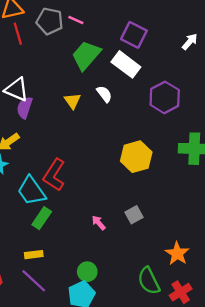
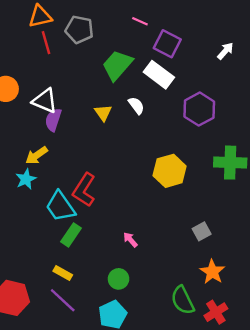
pink line: (76, 20) -> (140, 21), moved
gray square: (134, 215) -> (202, 231), moved
yellow rectangle: (34, 255) -> (63, 273), turned 36
green circle: (87, 272) -> (119, 279), moved

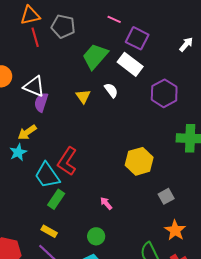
yellow hexagon: (170, 171) -> (139, 161), moved

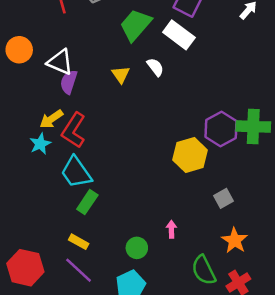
purple hexagon: (164, 93) -> (221, 129), moved
red L-shape: (67, 161) -> (74, 130), moved
pink arrow: (106, 203) -> (171, 229), moved, turned 40

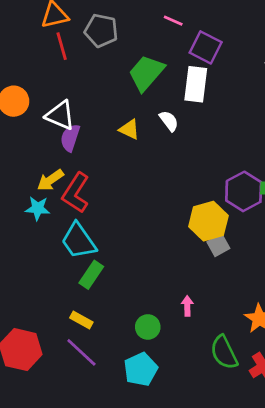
white rectangle: (179, 35) -> (196, 84), turned 60
yellow triangle: (121, 75) -> (129, 129), turned -30
cyan star: (40, 144) -> (38, 208), turned 30
gray square: (224, 198) -> (218, 245), moved

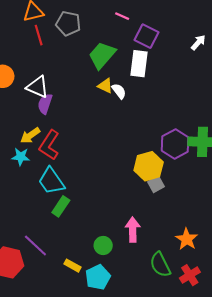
yellow triangle: (129, 129) -> (105, 86), moved
pink arrow: (187, 306) -> (133, 230), size x1.6
yellow rectangle: (81, 320) -> (72, 266), moved
purple line: (81, 352) -> (35, 245), moved

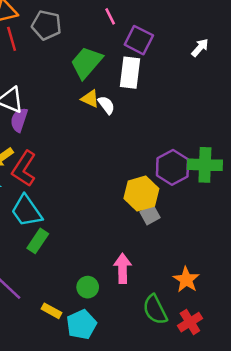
pink line: (122, 16) -> (110, 16), turned 40

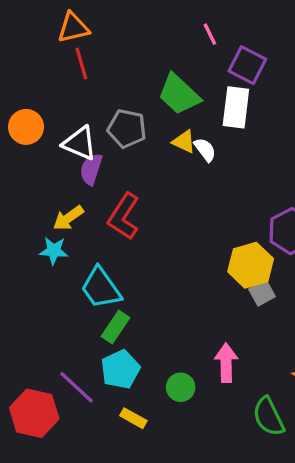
gray pentagon: (46, 25) -> (127, 129), moved
green trapezoid: (86, 63) -> (179, 94), turned -88
red L-shape: (24, 169) -> (124, 216), moved
cyan pentagon: (81, 325) -> (120, 369), moved

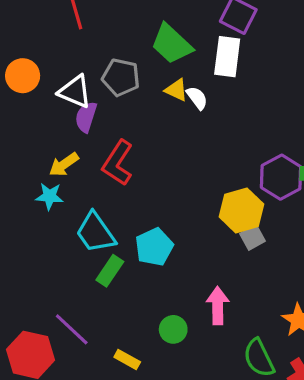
cyan pentagon: (120, 369) -> (154, 247), moved

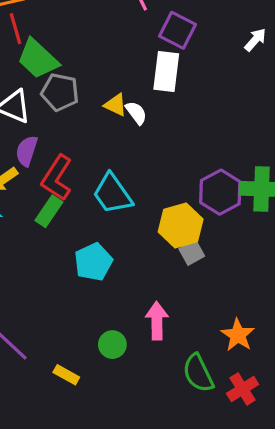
green trapezoid: (172, 44) -> (38, 59), moved
purple semicircle: (86, 117) -> (27, 151), moved
cyan trapezoid: (96, 233) -> (112, 194), moved
green rectangle: (110, 271) -> (49, 211), moved

